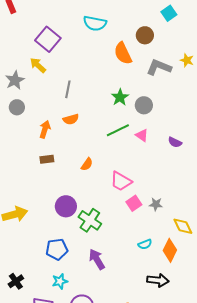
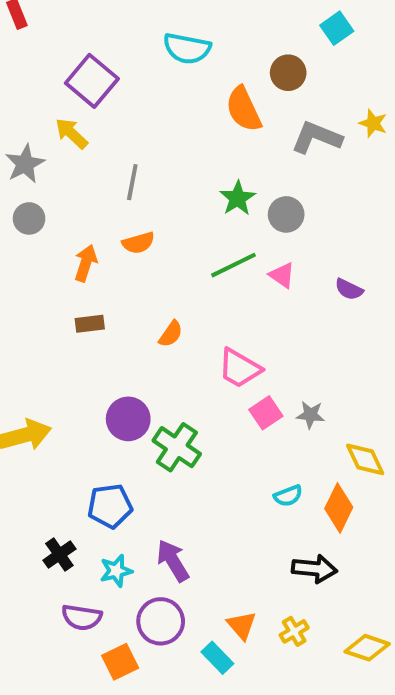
purple arrow: (97, 259) -> (173, 561), moved
black cross: (16, 281) -> (59, 555), moved

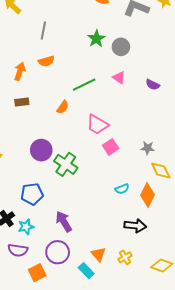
green line: (233, 265) -> (84, 85), moved
gray star: (310, 415) -> (148, 148), moved
cyan star: (116, 571) -> (26, 227), moved

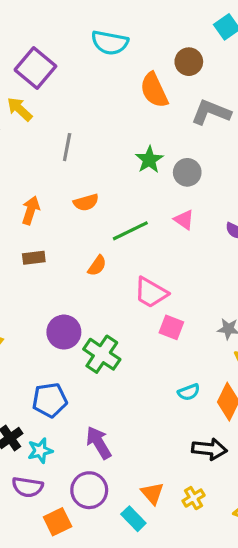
orange semicircle: (46, 61) -> (86, 202), moved
pink square: (111, 147) -> (171, 327), turned -35

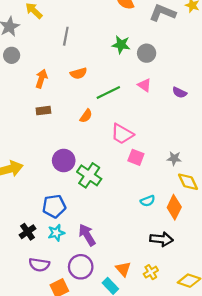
green star: (149, 160) -> (121, 45), turned -30
cyan star: (40, 451) -> (56, 233), moved

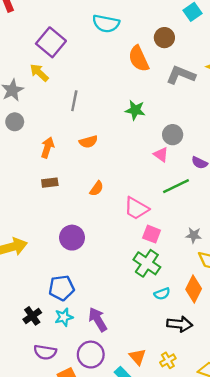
gray circle: (147, 53) -> (173, 135), moved
green line: (108, 92) -> (176, 186), moved
green cross: (89, 175) -> (147, 263), moved
cyan semicircle: (148, 201) -> (162, 294), moved

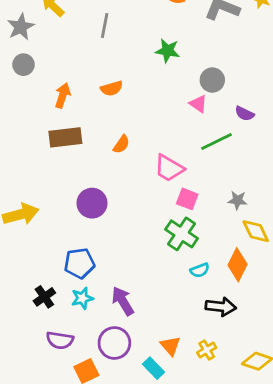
gray line: (74, 101) -> (105, 25), moved
brown rectangle: (50, 183) -> (65, 137), size x1.6

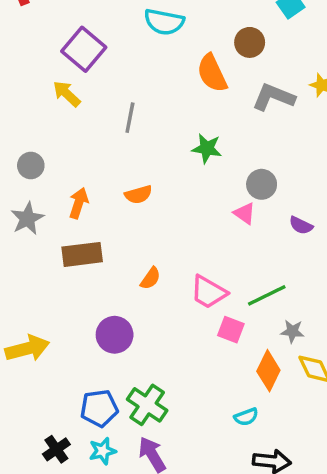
gray star: (21, 27) -> (27, 219), moved
green line: (217, 142) -> (267, 295), moved
orange semicircle: (121, 144) -> (150, 278), moved
green cross: (182, 234) -> (147, 405), moved
orange diamond: (237, 265) -> (268, 371), moved

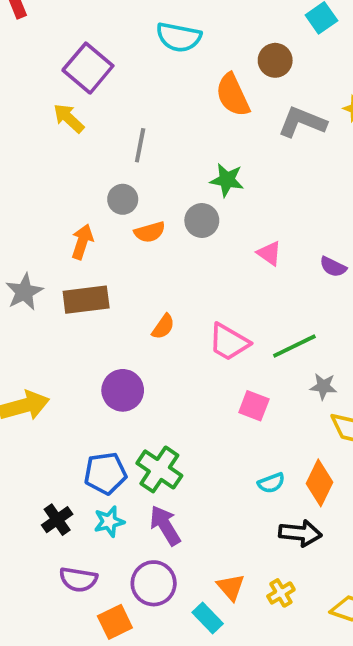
gray circle: (31, 166) -> (123, 199), moved
gray circle: (262, 184) -> (202, 220), moved
gray star: (27, 219) -> (24, 292), moved
pink square: (231, 330) -> (254, 406), moved
orange diamond: (268, 371) -> (320, 483), moved

